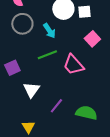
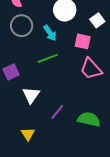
white square: (84, 12) -> (97, 20), moved, turned -32
pink square: (92, 39) -> (83, 41), moved, turned -35
pink trapezoid: (73, 65) -> (91, 69), moved

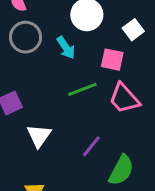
green line: (48, 58) -> (82, 89), moved
purple line: (57, 112) -> (91, 146), moved
green semicircle: (89, 119) -> (121, 170), turned 105

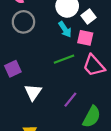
white square: (133, 30) -> (88, 17), moved
cyan arrow: (66, 48) -> (65, 29), moved

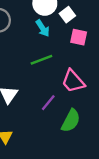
pink square: (85, 38) -> (79, 37), moved
pink trapezoid: (94, 66) -> (73, 81), moved

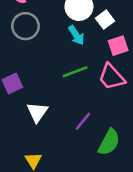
pink square: (79, 37) -> (118, 46), turned -30
pink trapezoid: (73, 81) -> (112, 77), moved

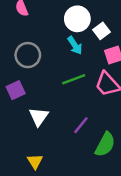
gray circle: (25, 26) -> (28, 55), moved

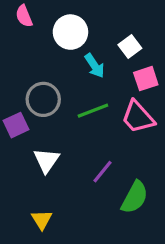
white circle: (77, 19) -> (70, 32), moved
gray circle: (28, 55) -> (43, 99), moved

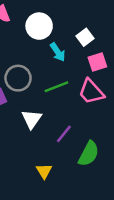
white triangle: (46, 160) -> (32, 119), moved
yellow triangle: (42, 220) -> (44, 171), moved

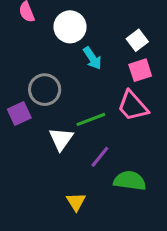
white square: (85, 37) -> (137, 40), moved
green line: (56, 87) -> (91, 119), moved
green semicircle: (89, 154) -> (130, 181), turned -110

